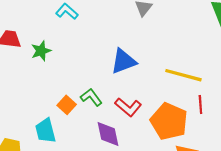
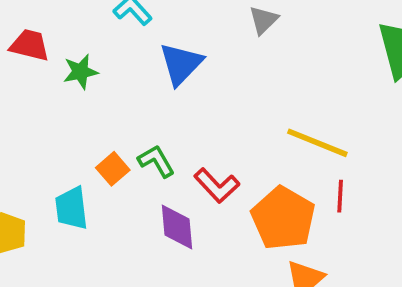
blue triangle: (123, 61) -> (181, 64), moved, turned -32

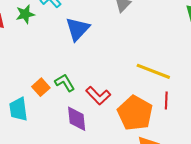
green star: (80, 72) -> (25, 14), moved

